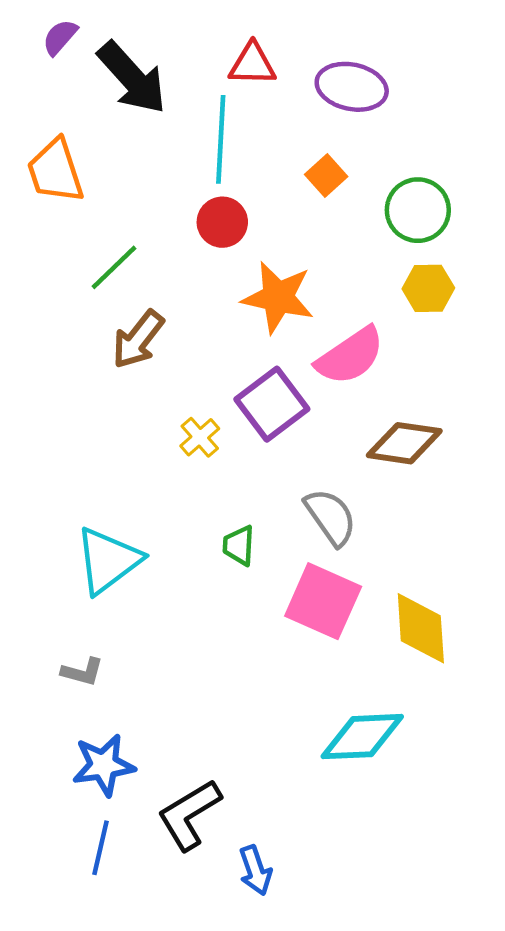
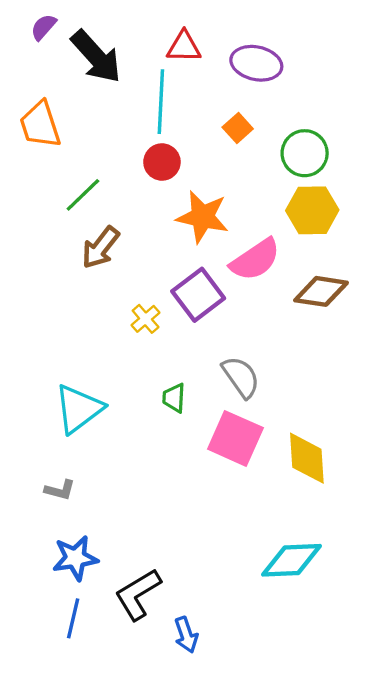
yellow hexagon: (428, 288) -> (312, 210), size x1.4
brown diamond: (404, 443) -> (321, 291), moved
cyan diamond: (362, 737) -> (291, 560), moved

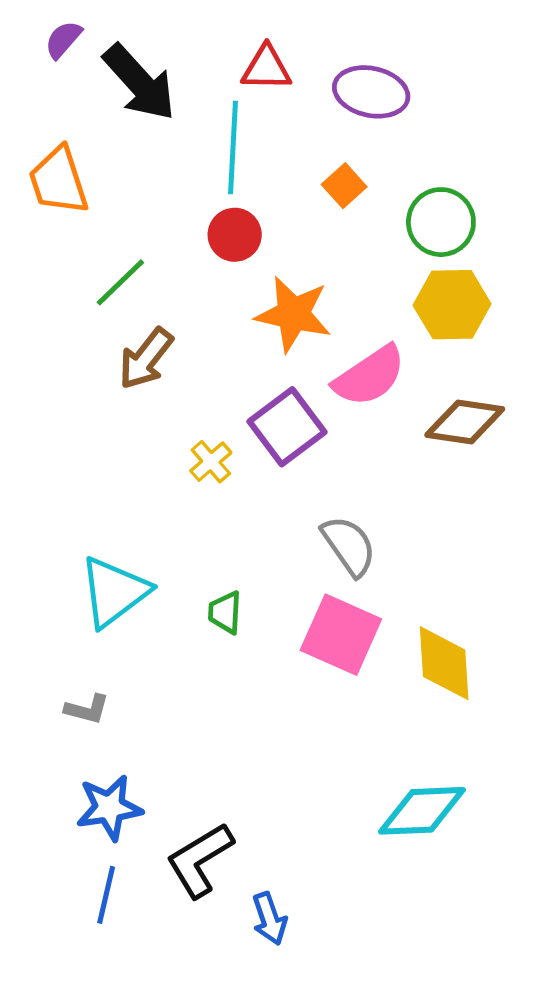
green trapezoid: (174, 398) -> (225, 612), moved

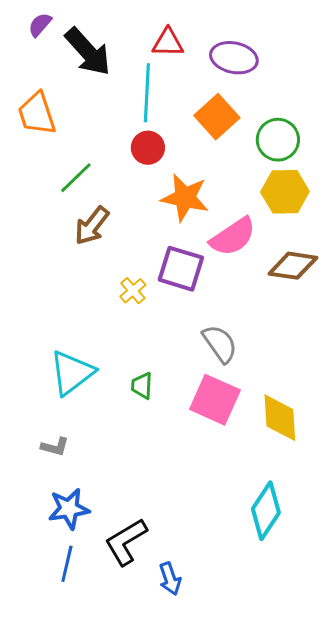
orange square: (344, 186) -> (217, 117), size x1.6
purple square: (287, 427) -> (181, 269), turned -36
cyan diamond: (422, 811) -> (266, 511), turned -54

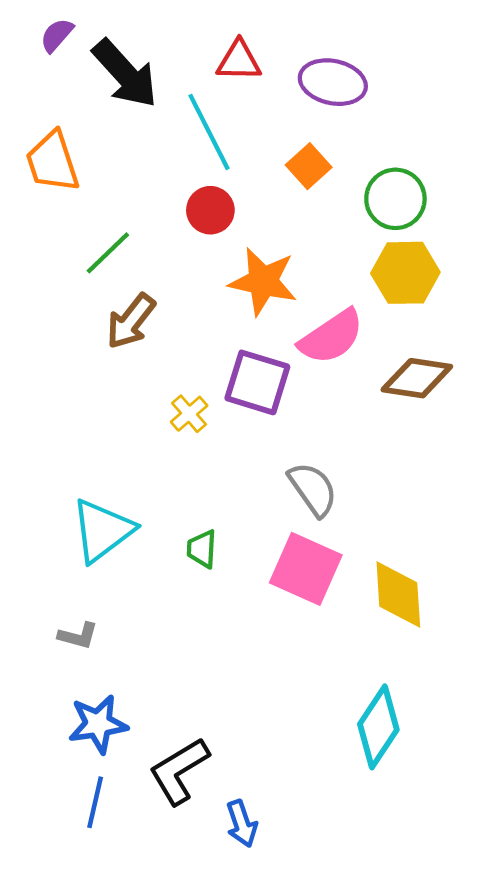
cyan line: (147, 93) -> (209, 132), turned -30
orange square: (217, 117) -> (309, 166), size x0.7

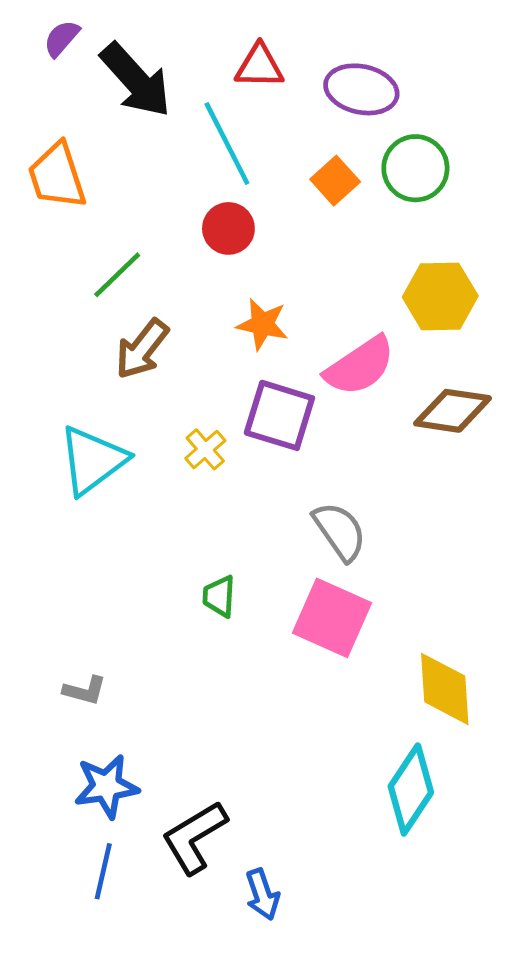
green circle: (395, 199) -> (415, 168), moved
orange star: (263, 281) -> (262, 324), moved, size x0.7
cyan triangle: (102, 530) -> (92, 460), moved
yellow diamond: (398, 595) -> (445, 689), moved

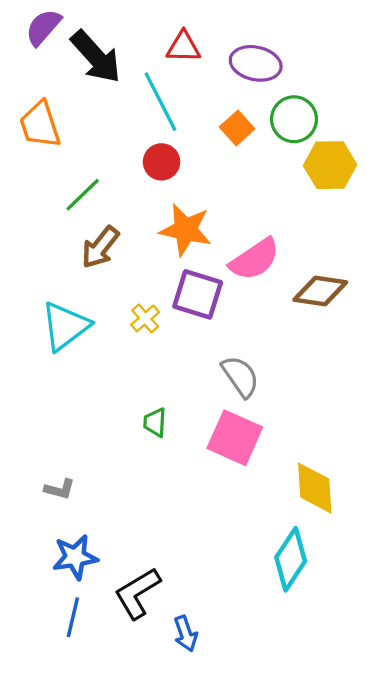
purple semicircle: (62, 38) -> (43, 27), size x1.4
yellow hexagon: (440, 296) -> (330, 165), moved
orange star: (262, 324) -> (186, 230), size x1.4

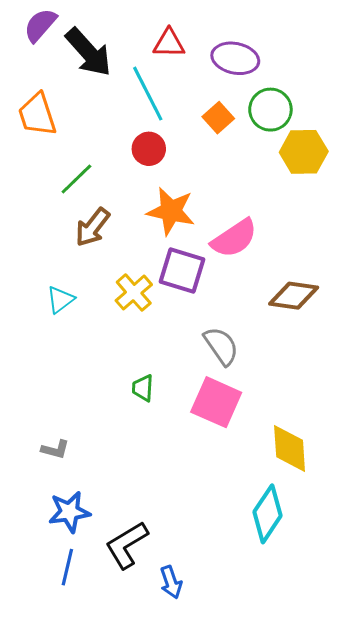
brown diamond: (320, 291) -> (294, 296), moved
yellow cross: (145, 318) -> (134, 293), size x1.4
cyan triangle: (65, 326) -> (60, 300), size x0.6

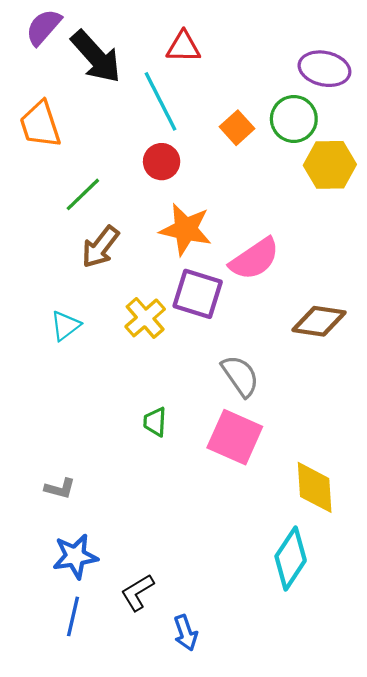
purple ellipse: (235, 58) -> (324, 69), moved
black L-shape: (127, 545) -> (137, 592), size x0.7

